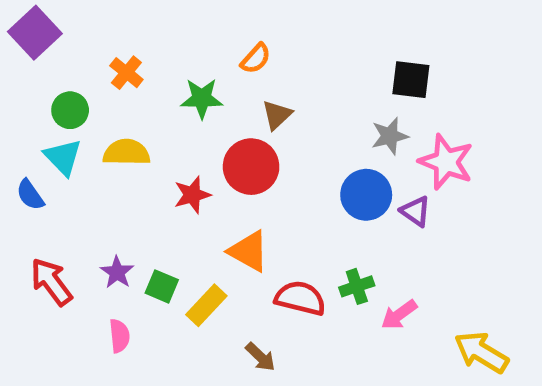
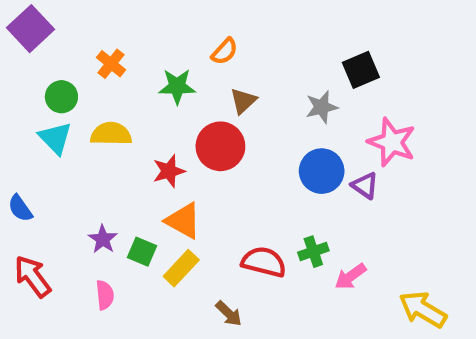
black square: (411, 80) -> (361, 70), turned -30
gray star: (390, 136) -> (322, 107), moved
blue semicircle: (30, 195) -> (20, 208), moved
orange triangle: (249, 251) -> (183, 221), moved
red arrow: (51, 282) -> (33, 276), moved

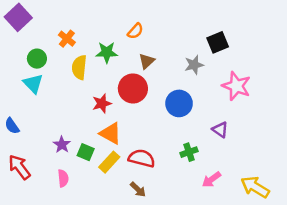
yellow semicircle: (111, 134) -> (79, 67), moved, turned -85
blue circle: (322, 171) -> (179, 103), moved
purple triangle: (365, 186) -> (220, 130), moved
red semicircle: (264, 262) -> (142, 158), moved
pink arrow: (351, 276) -> (211, 179), moved

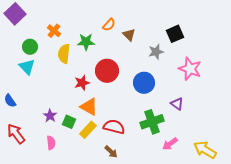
brown triangle: (147, 61) -> (129, 35), moved, turned -32
green cross: (189, 152) -> (152, 122), size x1.6

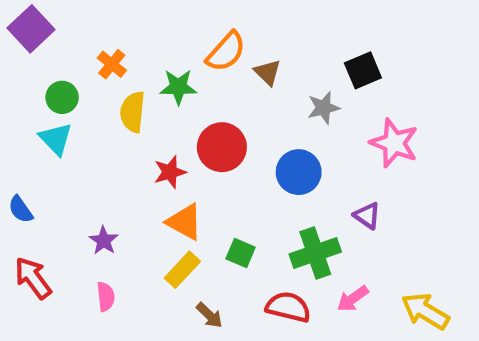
orange semicircle: (109, 25) -> (226, 52), size x1.5
green square: (69, 122) -> (241, 253), moved
red semicircle: (114, 127) -> (288, 307), moved
brown arrow: (111, 152) -> (209, 315), moved

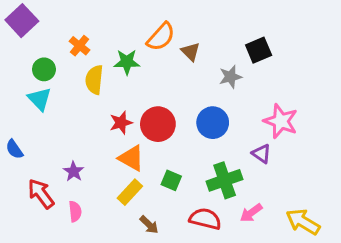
pink star: (394, 143) -> (281, 121), moved
red circle: (222, 147) -> (158, 124), moved
red arrow: (33, 278) -> (41, 194), moved

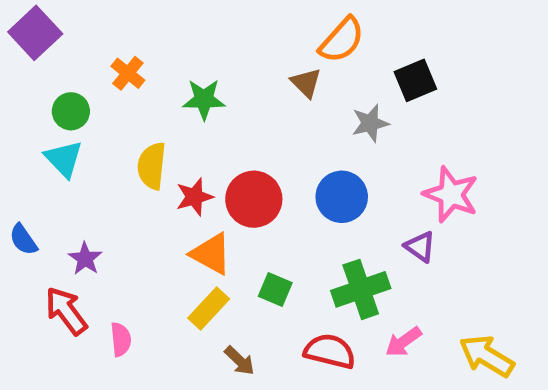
orange semicircle: (161, 37) -> (342, 40), moved
yellow semicircle: (94, 80) -> (152, 166), moved
purple star: (74, 171) -> (85, 259), moved

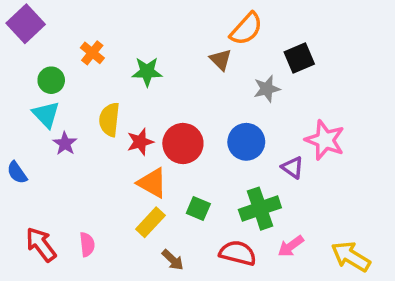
purple triangle: (420, 247) -> (292, 167), moved
purple star: (85, 259) -> (65, 144), moved
red arrow: (66, 311) -> (41, 244), moved

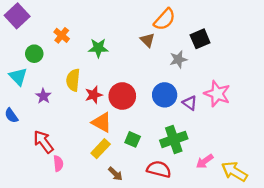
cyan triangle: (46, 114) -> (18, 77), moved
purple triangle: (292, 167) -> (190, 103), moved
red arrow: (41, 244) -> (43, 142), moved
pink arrow: (291, 246) -> (205, 161), moved

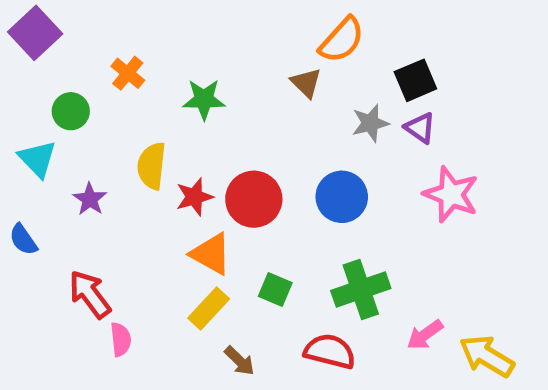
purple triangle: (190, 103) -> (420, 128), moved

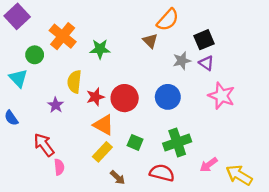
orange cross: (128, 73) -> (63, 36), size x1.6
purple star: (90, 199) -> (56, 105), moved

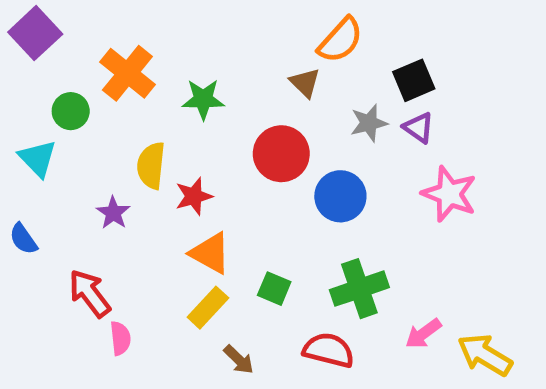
red circle: (125, 98) -> (281, 154), moved

